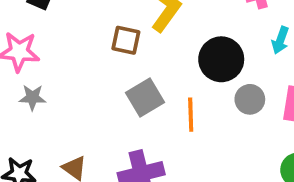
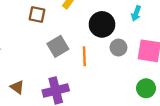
brown square: (126, 40) -> (37, 14), moved

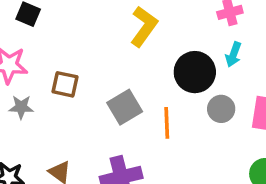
cyan arrow: (136, 13) -> (233, 55), moved
brown square: (37, 14) -> (65, 84), moved

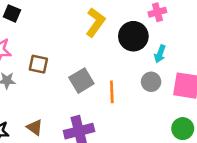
cyan arrow: (233, 55) -> (160, 54), moved
black circle: (195, 72) -> (133, 36), moved

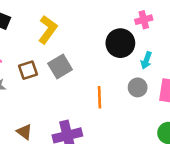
yellow L-shape: (95, 22) -> (48, 30), moved
brown square: (38, 64) -> (28, 70), turned -30
gray square: (81, 81) -> (60, 66), moved

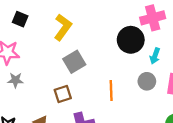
pink cross: (144, 20) -> (153, 18), size x1.5
brown square: (28, 70) -> (63, 94), moved

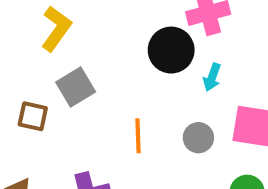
gray circle: (147, 81) -> (198, 138), moved
brown square: (63, 94) -> (33, 116), moved, turned 30

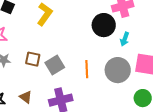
gray square: (76, 87) -> (55, 65), moved
gray circle: (198, 138) -> (118, 70), size x1.6

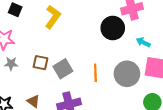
cyan arrow: (125, 39) -> (143, 42), moved, turned 96

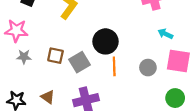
black circle: (113, 28) -> (106, 41), moved
gray circle: (127, 74) -> (148, 68), size x0.6

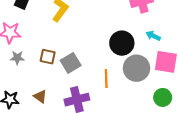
black circle: (106, 41) -> (122, 43), moved
orange line: (114, 66) -> (106, 79), moved
gray circle: (148, 68) -> (136, 68), size x1.6

